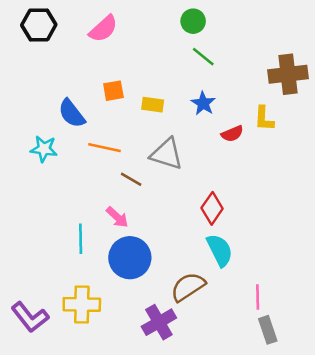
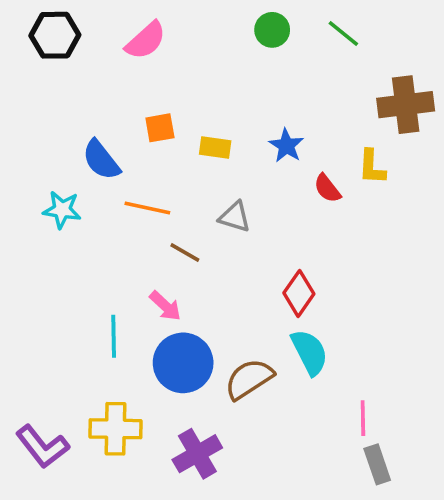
green line: (203, 57) -> (343, 33), moved
red semicircle: (232, 134) -> (327, 188), turned 75
gray triangle: (167, 154) -> (235, 217), size x0.7
brown semicircle: (188, 287) -> (249, 379), moved
purple cross: (159, 322) -> (197, 454), moved

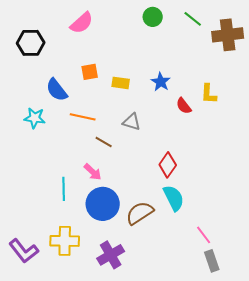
black hexagon: (55, 35) -> (31, 43), moved
brown cross: (406, 105) -> (228, 35), moved
pink line: (363, 418) -> (204, 235), turned -36

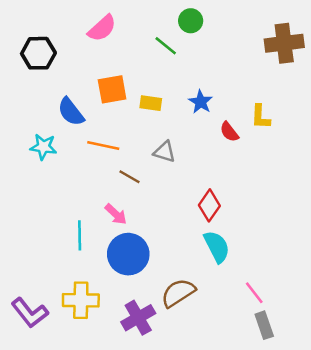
green line: (193, 19) -> (166, 46), moved
orange square: (90, 72) -> (112, 89), size x1.4
brown semicircle: (140, 213) -> (178, 293), moved

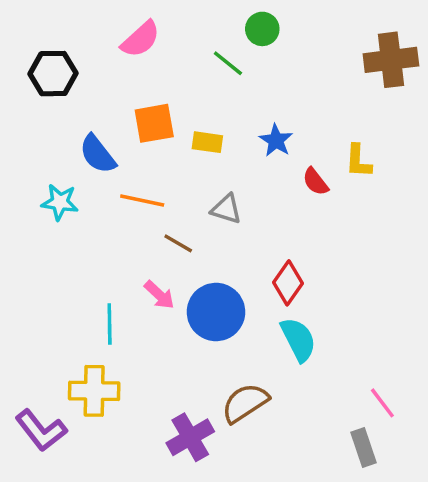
blue circle: (128, 254) -> (216, 312), moved
pink line: (254, 293) -> (382, 403), moved
yellow cross: (81, 300) -> (94, 391), moved

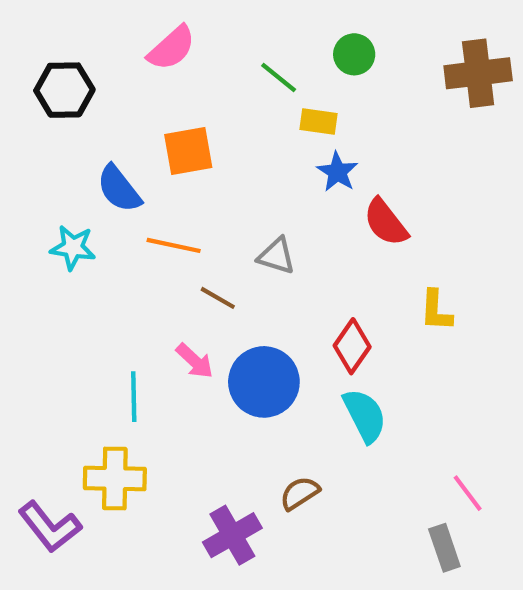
green circle: (262, 29) -> (354, 54), moved
yellow rectangle: (207, 142) -> (319, 122), moved
yellow L-shape: (358, 161) -> (436, 311), moved
red semicircle: (315, 182) -> (386, 222), size x1.4
brown semicircle: (245, 403) -> (300, 493), size x0.7

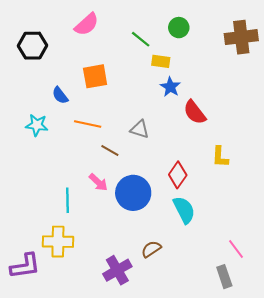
blue semicircle: (119, 189) -> (60, 95), size x0.7
purple L-shape: (50, 527) -> (25, 266), turned -60

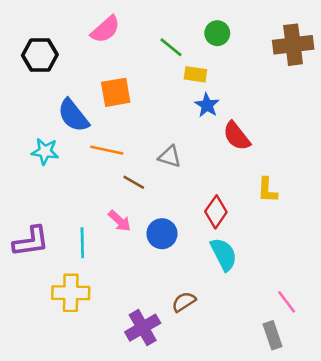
blue semicircle: (60, 95) -> (73, 115), size x1.6
blue circle: (133, 193) -> (162, 234), size x0.7
purple L-shape: (25, 266) -> (31, 241), moved

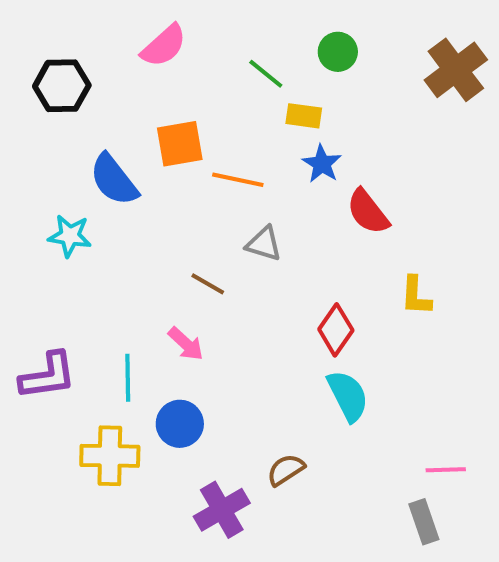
brown cross: (293, 45) -> (456, 70), turned -30
orange line: (107, 150) -> (238, 180), moved
blue circle: (162, 234) -> (180, 424), moved
pink line: (287, 302) -> (446, 470), turned -55

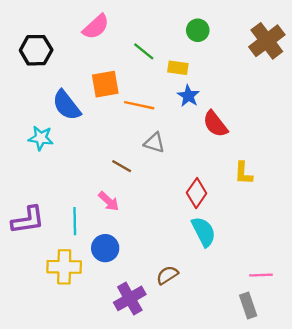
green line: (266, 74) -> (144, 51), moved

